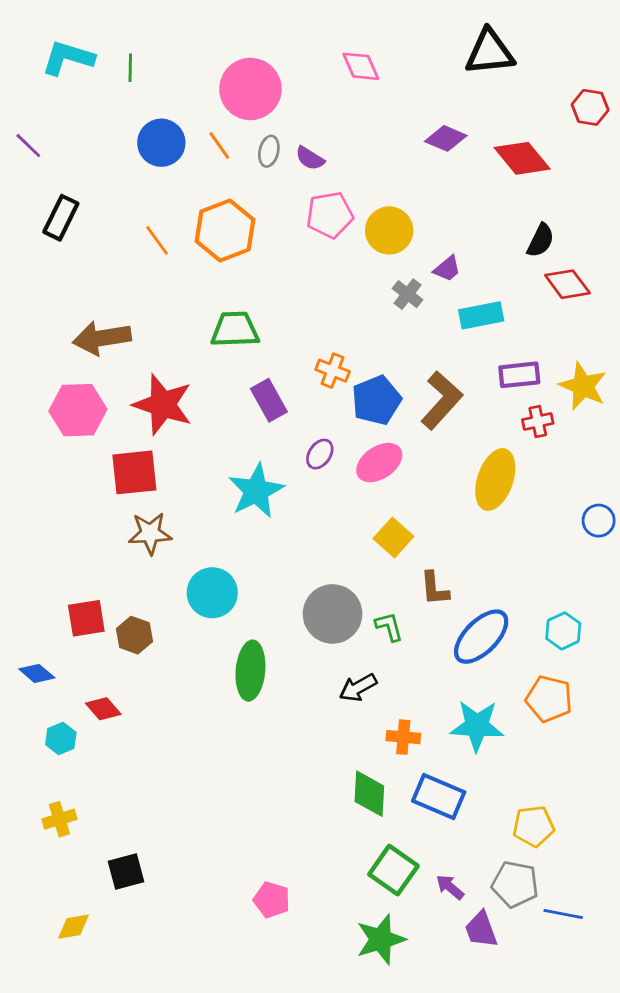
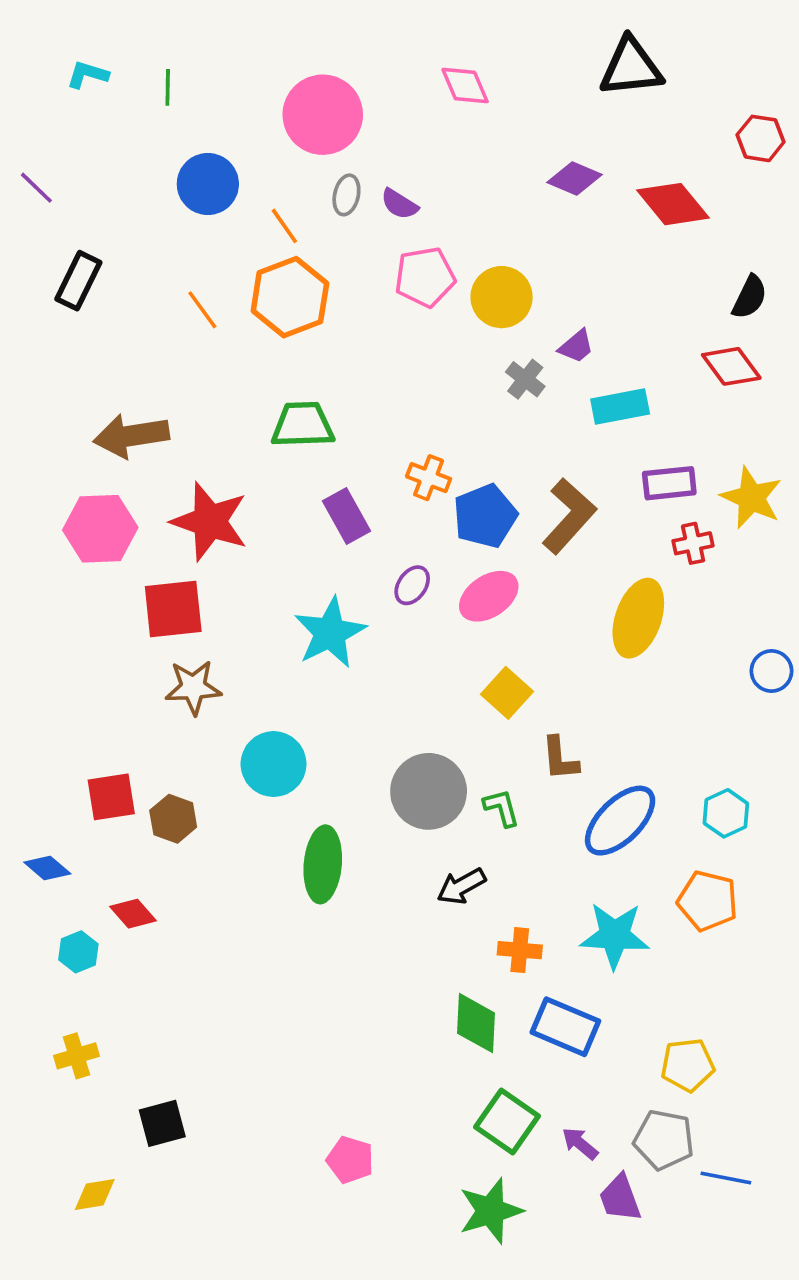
cyan L-shape: (68, 58) -> (87, 75), size x0.6
orange line: (219, 146) -> (284, 226), moved
black semicircle: (541, 240) -> (750, 297), moved

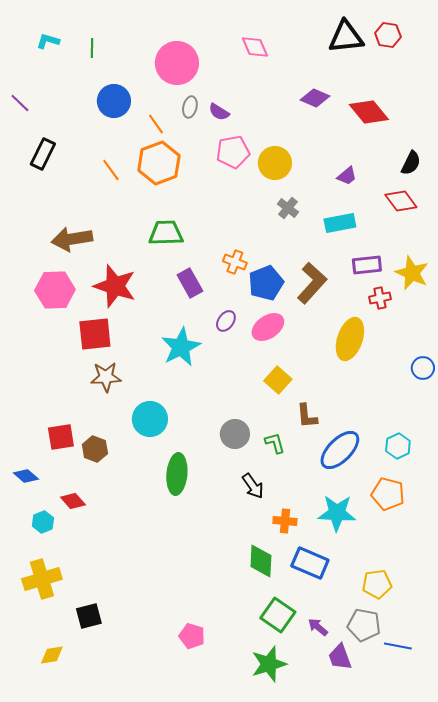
red hexagon: (761, 138) -> (388, 35), moved
purple trapezoid: (576, 346) -> (347, 176), moved
gray circle: (429, 791) -> (235, 434), size x0.7
black arrow: (461, 886) -> (253, 486), turned -96
yellow cross: (77, 1056) -> (42, 579), size x1.6

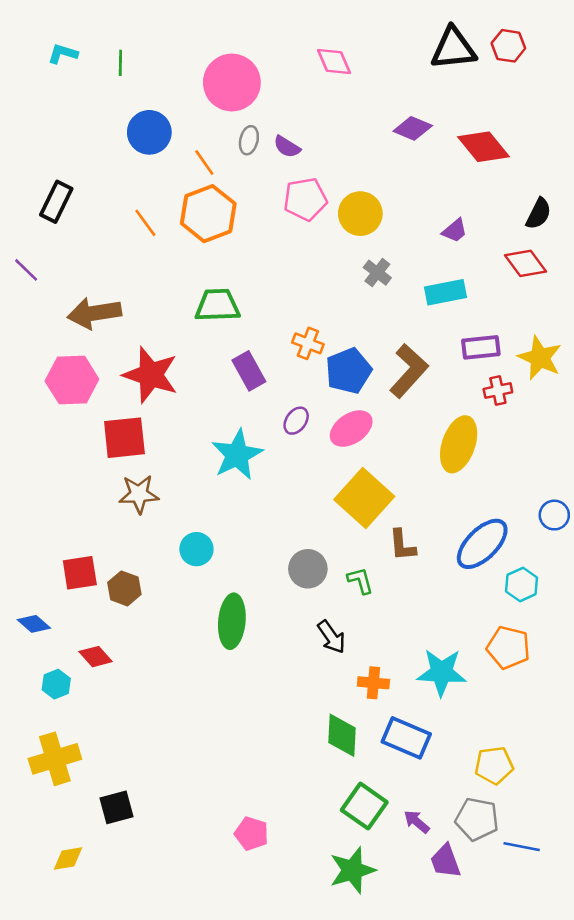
purple line: (20, 103) -> (26, 270), moved
blue circle: (423, 368) -> (554, 515), moved
yellow square: (278, 380) -> (364, 498), size x1.6
cyan circle: (150, 419) -> (196, 549), size x0.7
blue ellipse: (340, 450) -> (482, 544), moved

